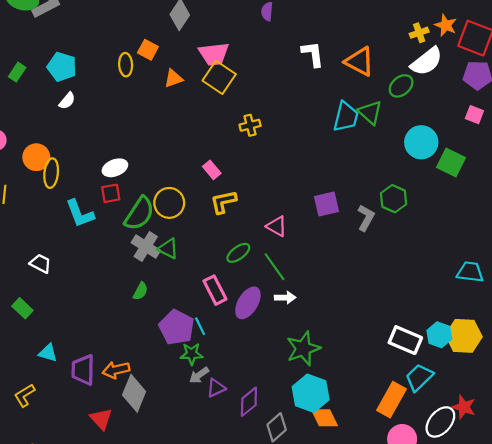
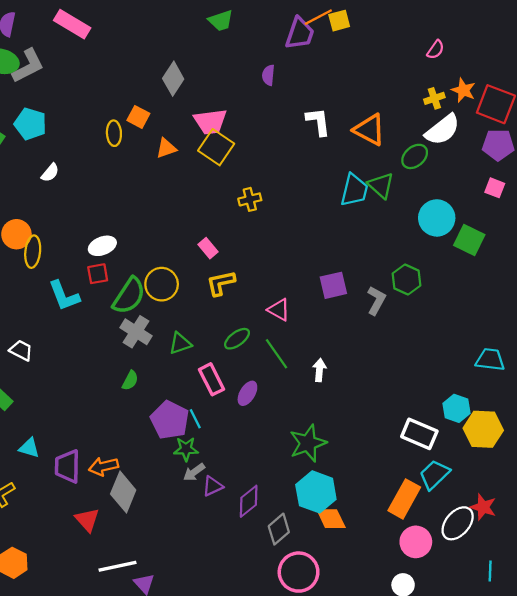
cyan pentagon: (62, 67) -> (30, 124), moved
green triangle: (168, 249) -> (180, 343), moved, turned -45
white arrow: (285, 298) -> (319, 370), moved, turned -84
purple ellipse: (248, 303) -> (247, 393), size x0.7
cyan hexagon: (439, 335) -> (456, 408), moved

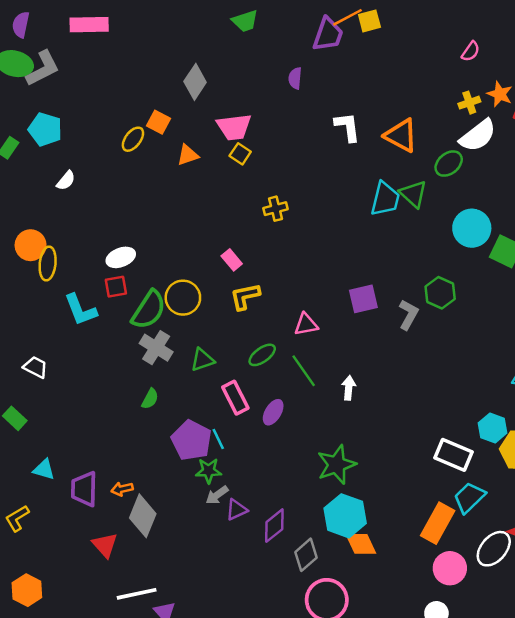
pink rectangle: (72, 24) -> (89, 25), turned -32
yellow ellipse: (114, 133) -> (133, 139), turned 40
yellow square: (216, 147) -> (240, 154), size x0.6
pink triangle: (279, 310) -> (306, 324), turned -40
orange arrow: (104, 466) -> (122, 489), size x0.7

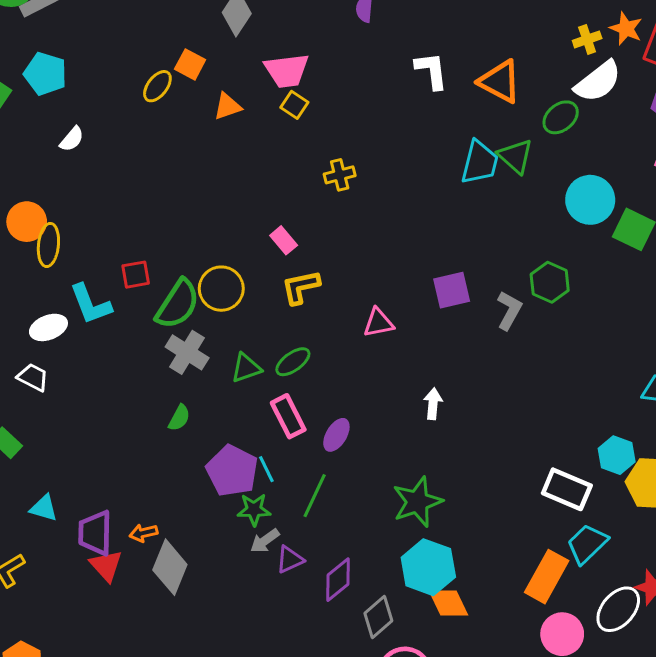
white ellipse: (121, 257) -> (48, 327), moved
green ellipse: (262, 355) -> (293, 362), moved
green line: (304, 371) -> (315, 496), moved, turned 60
red triangle: (105, 545) -> (106, 566), moved

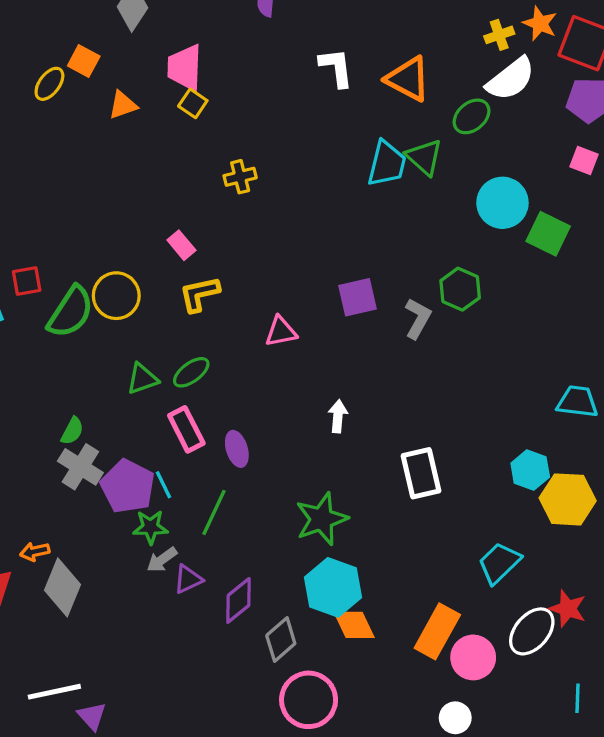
pink trapezoid: (287, 71) -> (185, 68), turned 99
gray cross: (187, 352) -> (80, 467), moved
purple ellipse: (336, 435) -> (237, 449), turned -48
white rectangle: (567, 489) -> (421, 473), moved, turned 54
orange rectangle: (547, 577) -> (437, 631), moved

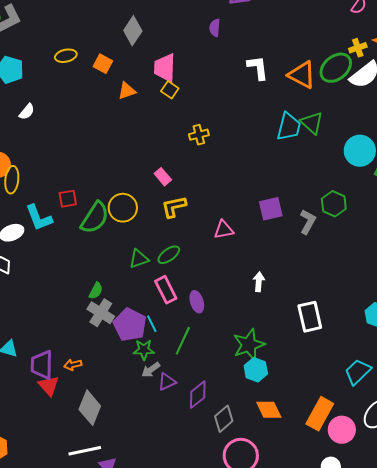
yellow ellipse: (49, 84) -> (66, 56), moved, turned 40
green ellipse: (472, 116) -> (336, 68), moved, size x1.4
gray diamond: (62, 587) -> (90, 408), moved
cyan hexagon: (333, 587) -> (256, 370), moved, size x0.7

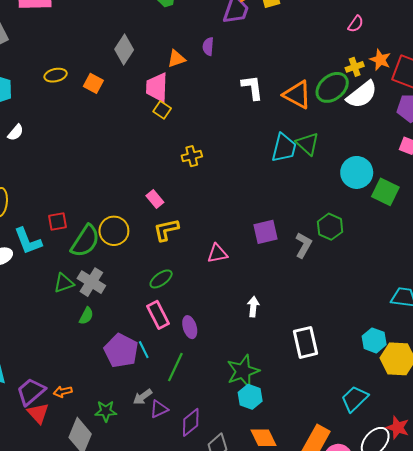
orange triangle: (127, 91) -> (176, 59), moved
green triangle: (139, 259) -> (64, 283), moved
gray cross: (101, 313) -> (91, 282), moved
green star: (144, 350) -> (106, 411), moved
purple trapezoid: (42, 365) -> (31, 392), turned 48

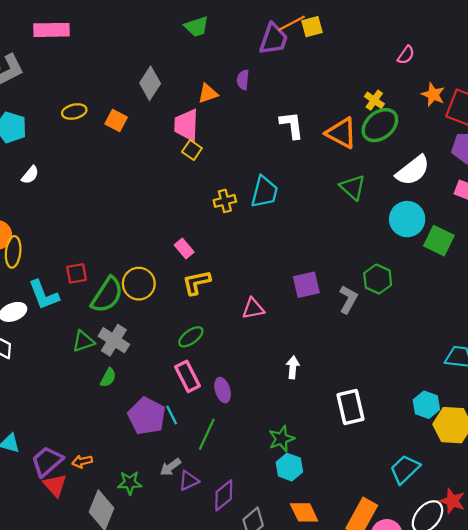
yellow cross: (355, 67) -> (374, 100), moved, turned -36
white semicircle: (362, 95) -> (413, 170), moved
cyan trapezoid: (284, 148) -> (264, 192), moved
green star: (243, 371) -> (281, 439), size x0.7

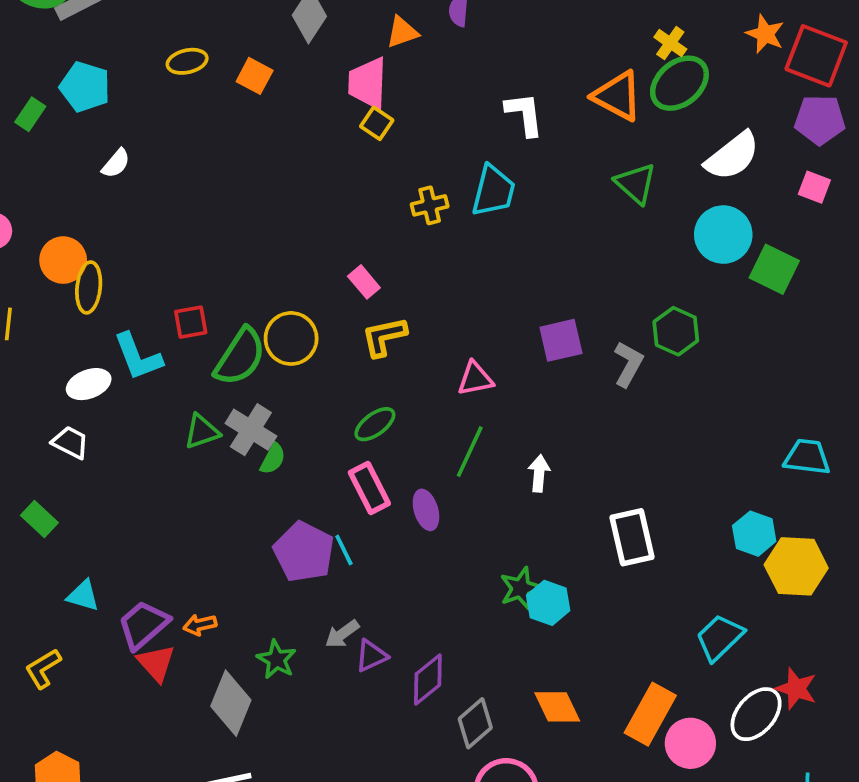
white L-shape: (292, 125) -> (524, 114), moved
green semicircle: (108, 378) -> (273, 459), moved
green line: (207, 434) -> (470, 452), moved
cyan hexagon: (289, 467) -> (548, 603), moved
green star: (130, 483) -> (276, 659), turned 30

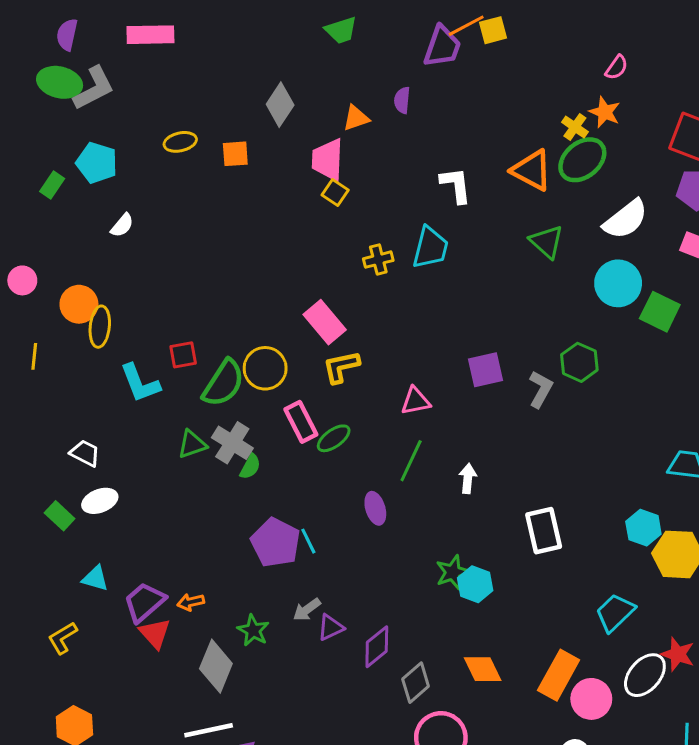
orange star: (765, 34) -> (605, 112), moved
orange square: (255, 76) -> (235, 154), turned -32
pink rectangle: (364, 282) -> (325, 322), size x1.6
white ellipse: (89, 384) -> (100, 501), moved
pink rectangle: (369, 488) -> (301, 422), moved

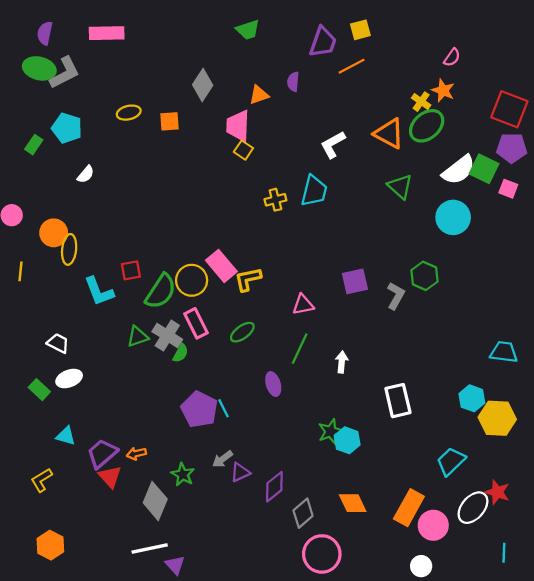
orange line: (466, 26) -> (352, 66), moved
white L-shape: (456, 185) -> (333, 145), turned -112
green square: (660, 312) -> (484, 169), moved
pink rectangle: (325, 322) -> (221, 266), moved
pink rectangle: (301, 422) -> (196, 323), moved

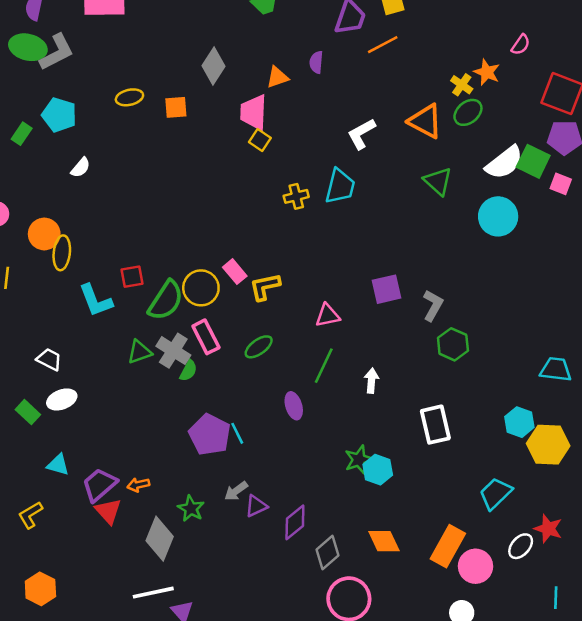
pink semicircle: (452, 57) -> (521, 45), moved
green ellipse: (427, 126) -> (468, 112), size x0.7
pink rectangle: (221, 266) -> (235, 272), size x0.7
green hexagon: (424, 276) -> (453, 344), moved
white ellipse: (473, 508) -> (521, 546), size x0.7

